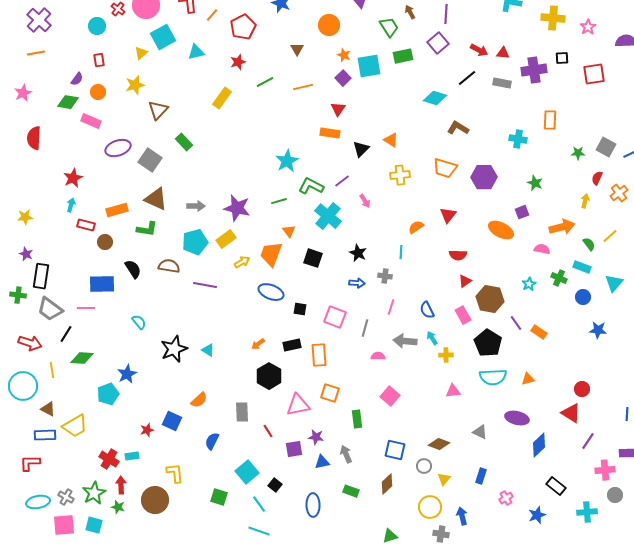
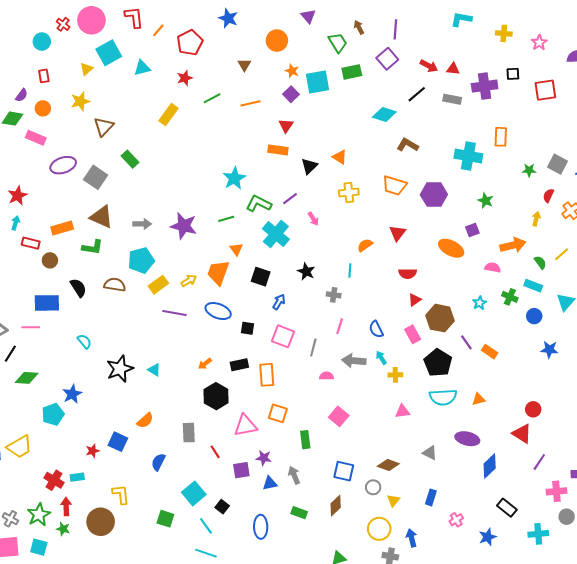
yellow cross: (553, 18) -> (504, 33), size x0.7
cyan cross: (518, 139) -> (468, 156), size x1.5
yellow rectangle: (226, 239) -> (158, 285), moved
blue arrow: (357, 283) -> (279, 302), moved, turned -63
purple line: (205, 285) -> (175, 313), moved

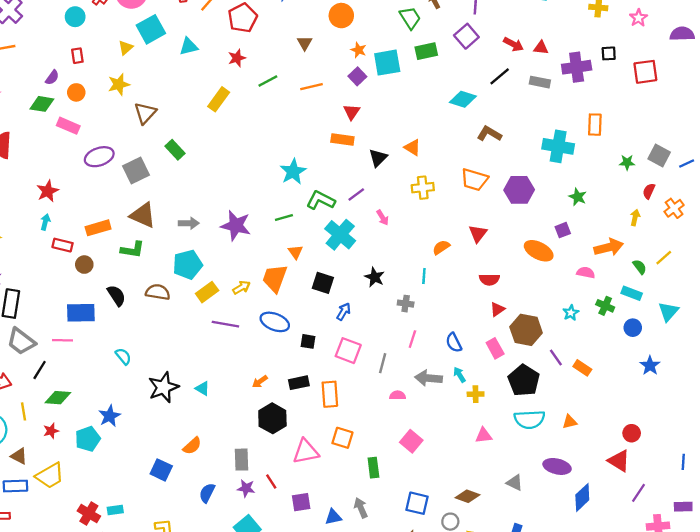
gray square: (96, 177) -> (136, 170), turned 30
blue star: (549, 350) -> (650, 366), turned 30
red star: (92, 451) -> (51, 431), moved
purple star: (264, 458) -> (246, 488), moved

